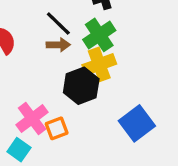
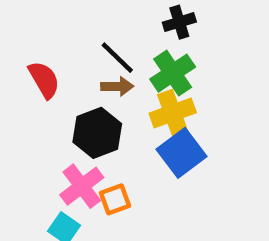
black hexagon: (81, 86) -> (97, 133), moved
blue square: (137, 123) -> (182, 153), moved

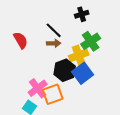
green cross: (173, 73) -> (91, 41), moved
black hexagon: (97, 133) -> (65, 70), moved
orange square: (115, 199) -> (53, 94), size x1.5

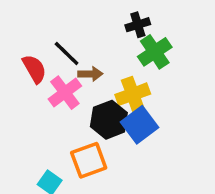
black line: (54, 30) -> (67, 54), moved
green cross: (91, 41) -> (155, 52), moved
pink cross: (38, 88) -> (65, 93), moved

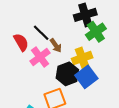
black cross: (138, 25) -> (85, 15), size x1.5
brown arrow: (90, 74) -> (56, 45), turned 56

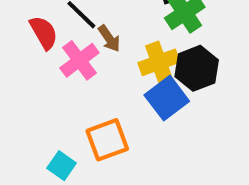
black hexagon: (67, 74) -> (197, 68), moved

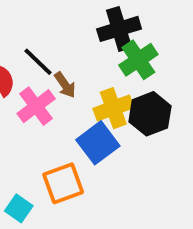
blue square: (167, 98) -> (98, 143), moved

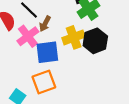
brown arrow: (65, 85) -> (45, 24), turned 63
blue square: (98, 143) -> (47, 52), moved, turned 30

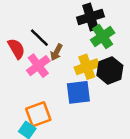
blue square: (47, 52) -> (78, 92), moved
orange square: (44, 82) -> (38, 114), moved

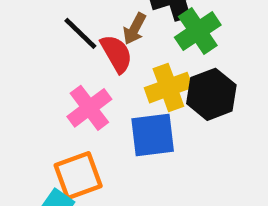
red semicircle: (16, 49) -> (116, 54), moved
brown arrow: (56, 52) -> (135, 29), moved
pink cross: (38, 66) -> (89, 108), moved

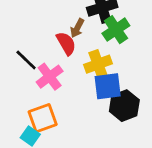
black line: (80, 33) -> (26, 60), moved
black hexagon: (211, 94) -> (124, 106), moved
blue square: (153, 135) -> (108, 86), moved

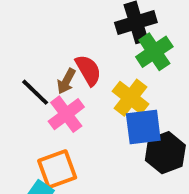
brown arrow: (77, 28) -> (66, 81), moved
yellow cross: (98, 64) -> (130, 98), turned -32

